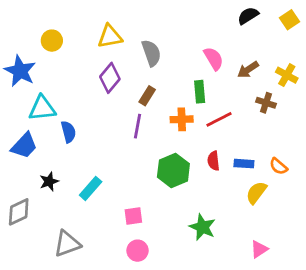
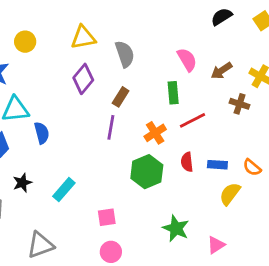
orange cross: (182, 119) -> (155, 133), moved, turned -30
pink triangle: (259, 249) -> (216, 245), moved

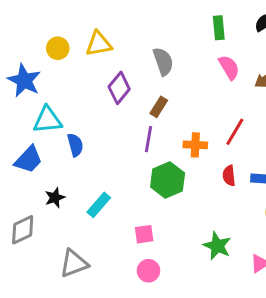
yellow triangle: (83, 37) -> (99, 44), moved
green rectangle: (173, 93) -> (219, 28), moved
red line: (193, 120) -> (235, 132), turned -32
orange cross: (155, 133) -> (195, 145), turned 35
green hexagon: (147, 172) -> (168, 180), moved

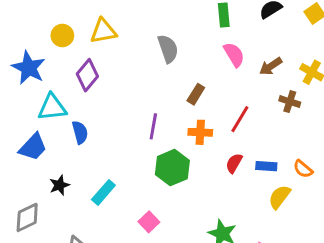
purple diamond: (119, 88) -> (87, 75), moved
brown rectangle: (159, 107) -> (196, 94), moved
red semicircle: (229, 176) -> (234, 163), turned 36
pink square: (144, 234) -> (149, 222), turned -36

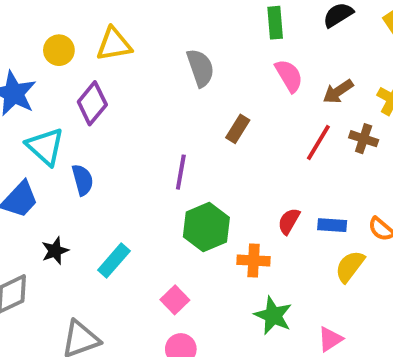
cyan triangle: (52, 107) -> (45, 146), turned 48
red line: (240, 119) -> (318, 143), moved
orange cross: (200, 132) -> (254, 261), moved

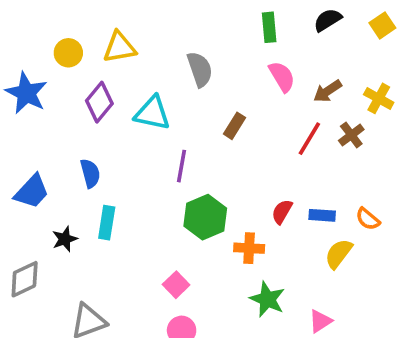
brown cross: (364, 139) -> (351, 135), turned 35
cyan triangle: (45, 146) -> (152, 113), moved, turned -30
cyan rectangle: (114, 261) -> (107, 223), moved, turned -32

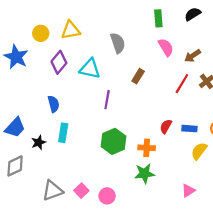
blue trapezoid: (32, 192) -> (15, 127), moved
green hexagon: (205, 217) -> (113, 141), moved
pink square: (176, 285) -> (81, 191), moved
green star: (267, 299) -> (144, 173), moved, turned -30

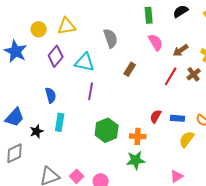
purple line: (107, 100) -> (91, 91), moved

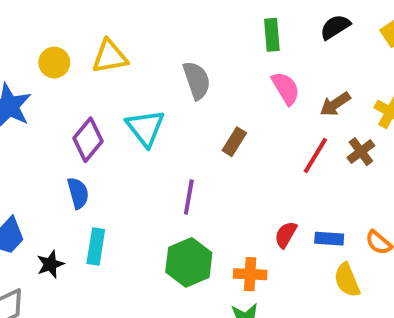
purple diamond: (56, 56) -> (88, 140), moved
cyan triangle: (85, 62) -> (145, 128), turned 40
purple line: (91, 91) -> (189, 197), moved
yellow semicircle: (187, 139) -> (347, 280), turned -60

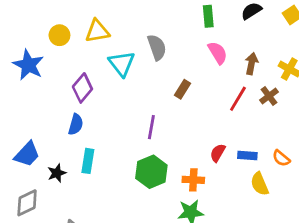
brown arrow: (335, 104) -> (251, 64), turned 135
cyan triangle: (145, 128) -> (122, 64), moved
blue semicircle: (78, 193) -> (76, 124), turned 30

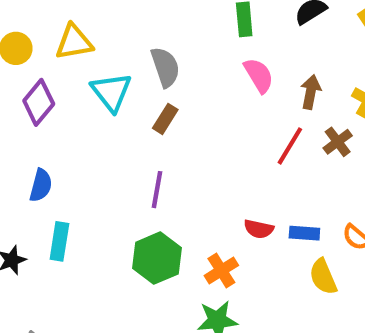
purple diamond: (82, 88) -> (39, 102), moved
brown rectangle: (182, 89) -> (165, 119), moved
red semicircle: (218, 153) -> (259, 229), turned -108
orange cross: (193, 180) -> (221, 270), turned -35

